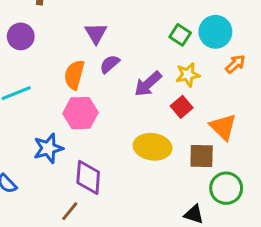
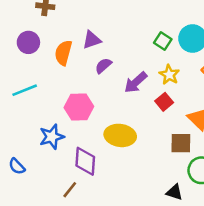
purple triangle: (96, 33) -> (92, 40), turned 42
orange semicircle: (74, 75) -> (63, 53), moved
yellow star: (188, 75) -> (169, 75), turned -30
yellow ellipse: (153, 147) -> (120, 135), moved

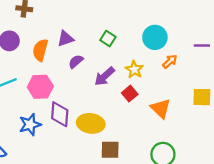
green square: (163, 41) -> (108, 39), moved
pink hexagon: (79, 107) -> (40, 87), moved
brown square: (181, 143) -> (110, 150), moved
purple diamond: (85, 161) -> (60, 114), moved

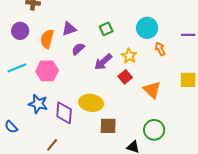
green square: (108, 39) -> (106, 29), turned 32
orange arrow: (170, 61) -> (160, 49), turned -72
purple diamond: (60, 114) -> (64, 113), moved
blue star: (30, 125) -> (38, 104), turned 30

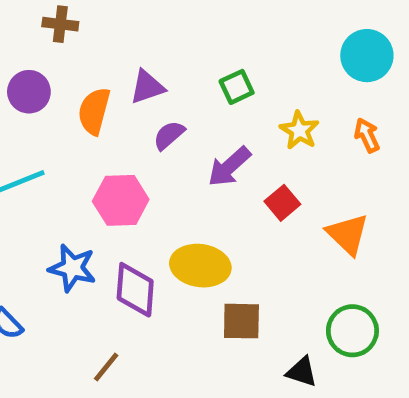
cyan circle: (147, 28) -> (367, 56), moved
yellow star: (129, 56) -> (299, 130), moved
pink hexagon: (47, 71) -> (121, 200), moved

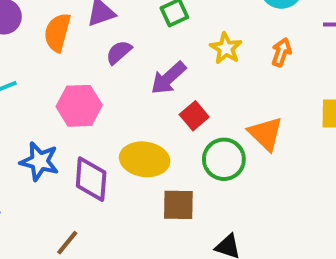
orange arrow: (367, 135) -> (281, 52), turned 44
red square: (282, 203) -> (194, 116), moved
green circle: (352, 331) -> (224, 159), moved

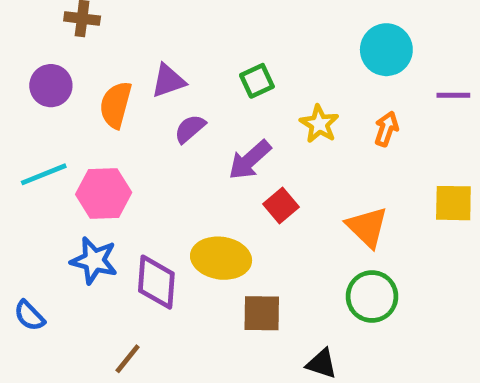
pink hexagon: (79, 106) -> (104, 193), moved
green circle: (224, 159) -> (372, 296), moved

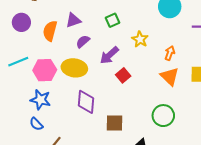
orange arrow: (386, 129) -> (170, 53), moved
orange triangle: (367, 227) -> (170, 76), moved
yellow ellipse: (221, 258) -> (74, 68), moved
purple diamond: (156, 282) -> (86, 102), moved
blue semicircle: (29, 316) -> (36, 124), moved

